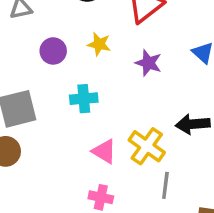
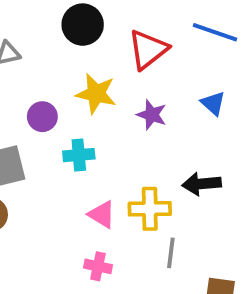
yellow star: (99, 44) -> (96, 94), size x1.5
purple circle: (53, 51) -> (42, 117), moved
yellow cross: (147, 146) -> (150, 209), turned -36

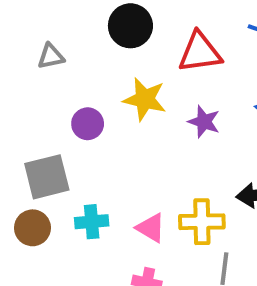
red triangle: (148, 49) -> (200, 52), turned 30
cyan cross: (79, 155) -> (92, 222), moved

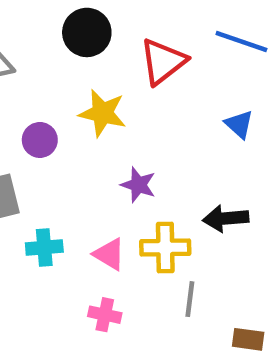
red triangle: (200, 52) -> (163, 62), turned -30
purple star: (204, 122) -> (138, 185), moved

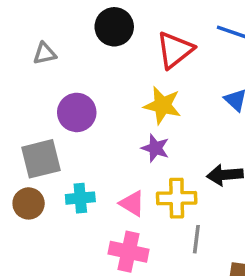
yellow star: (103, 113) -> (162, 105), moved
purple circle: (40, 140) -> (77, 112), size x1.4
pink cross: (105, 315) -> (128, 252), size x1.5

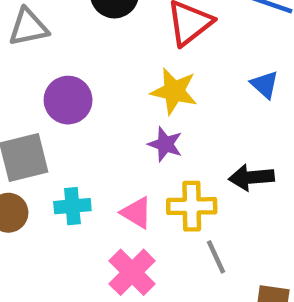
gray triangle: (45, 54) -> (28, 27), size x1.4
gray line: (196, 239) -> (216, 257), turned -32
pink cross: (128, 252) -> (132, 272), turned 33

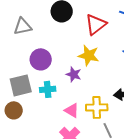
purple star: (165, 144) -> (74, 74), moved
cyan cross: (72, 206) -> (48, 89), moved

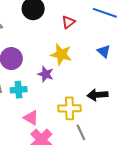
red triangle: (96, 24) -> (68, 22), size x0.6
pink triangle: (72, 110) -> (31, 118), moved

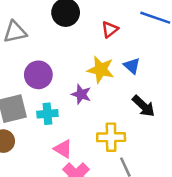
blue triangle: (104, 51) -> (132, 66), moved
black arrow: (98, 95) -> (144, 106), moved, turned -132

